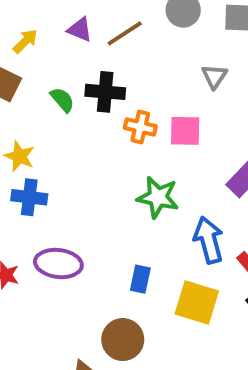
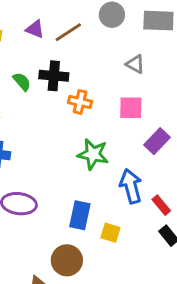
gray triangle: (214, 76) -> (135, 64), turned -36
pink square: (185, 131) -> (131, 108), moved
blue rectangle: (140, 279) -> (80, 215), size x1.4
yellow square: (197, 302) -> (110, 233), moved, size x0.6

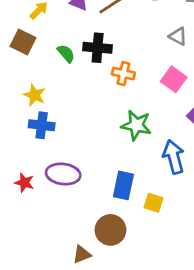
pink square: (131, 108) -> (174, 79), turned 35

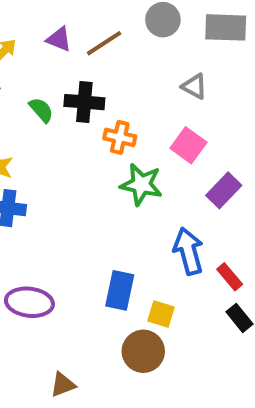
green star: (136, 125) -> (141, 184), moved
purple ellipse: (63, 174) -> (29, 302), moved
brown circle: (110, 230) -> (143, 351), moved

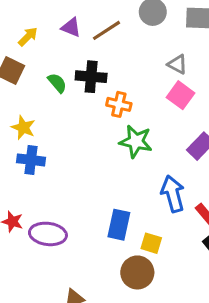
pink square: (188, 145) -> (181, 95), moved

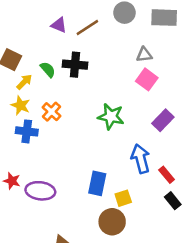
yellow arrow: (28, 37) -> (24, 82), moved
gray triangle: (177, 64) -> (144, 55), turned -35
orange cross: (119, 104) -> (51, 112), moved, turned 30
yellow square: (151, 243) -> (123, 198), turned -35

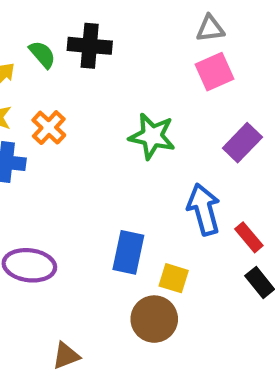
pink square: (147, 79) -> (214, 72), turned 30
yellow square: (123, 198) -> (174, 278), turned 35

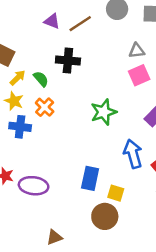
green semicircle: (42, 54) -> (41, 79), moved
green star: (152, 136) -> (104, 112), turned -30

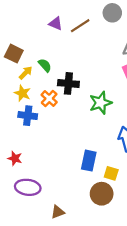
black cross: (68, 60) -> (68, 83), moved
green semicircle: (41, 79) -> (45, 65), moved
purple ellipse: (34, 186) -> (28, 187), moved

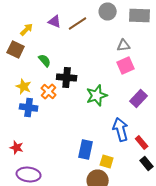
yellow arrow: (26, 73) -> (27, 30), moved

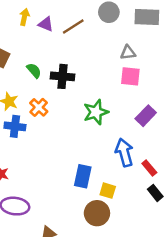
yellow arrow: (27, 30) -> (24, 17), moved, turned -32
pink square: (126, 66) -> (130, 76), turned 30
black cross: (67, 78) -> (62, 76), moved

